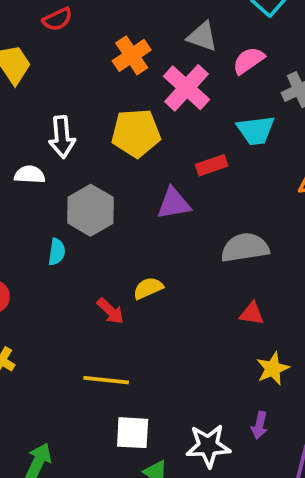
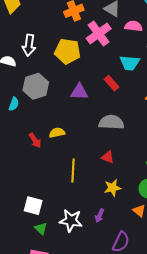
pink semicircle: (248, 60) -> (134, 26), turned 30
red rectangle: (212, 165) -> (111, 83), moved, turned 56
yellow line: (106, 380) -> (73, 171), moved, turned 75

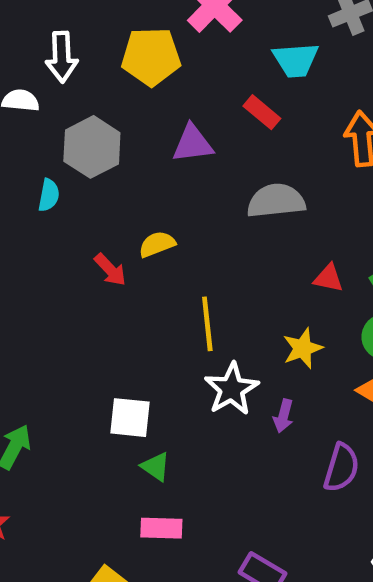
red triangle: (108, 157) -> (328, 278), moved
white star: (71, 221) -> (232, 389), moved, turned -30

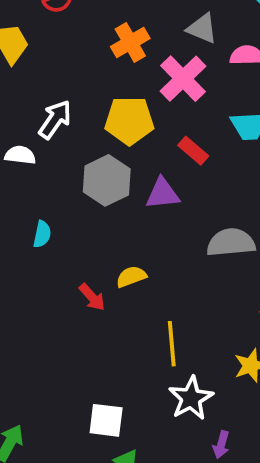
white arrow: (62, 57) -> (55, 119), turned -144
red rectangle: (262, 112) -> (193, 151), moved
gray hexagon: (92, 147) -> (107, 180), moved
purple arrow: (283, 416) -> (221, 445), moved

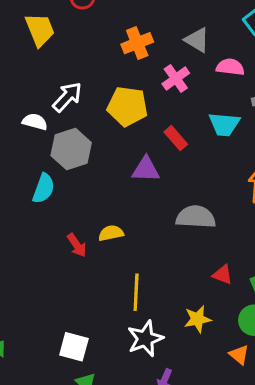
pink cross: (183, 79) -> (176, 78), size x0.7
gray hexagon: (107, 180) -> (71, 149), moved
cyan semicircle: (42, 234) -> (44, 188), size x1.4

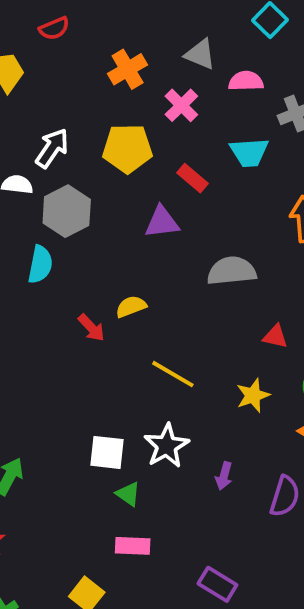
yellow line: (136, 292) -> (173, 374), turned -54
white star: (145, 339) -> (167, 446), moved

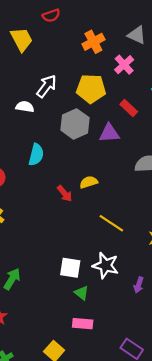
gray hexagon: (67, 211) -> (75, 124), moved
white star: (167, 446) -> (106, 265), turned -30

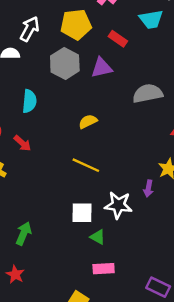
red arrow: (65, 193) -> (22, 143), moved
yellow line: (111, 223) -> (86, 165), moved
purple arrow: (139, 285) -> (148, 189), moved

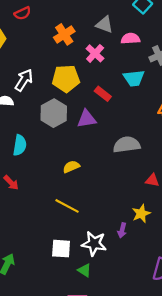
green triangle: (98, 237) -> (84, 270), moved

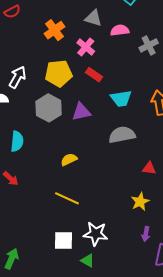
cyan trapezoid: (134, 78) -> (121, 99), moved
red rectangle: (103, 94) -> (94, 75), moved
purple arrow: (122, 230) -> (146, 234), moved

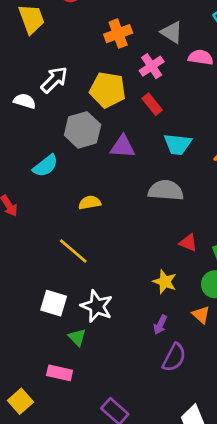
cyan semicircle: (17, 141) -> (45, 166), moved, turned 30
yellow star: (140, 202) -> (165, 282), turned 30

